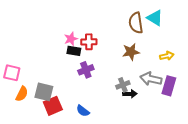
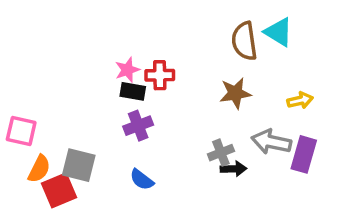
purple cross: (86, 70) -> (138, 126), moved
red square: (53, 106) -> (59, 190), moved
blue semicircle: (83, 111) -> (142, 180), moved

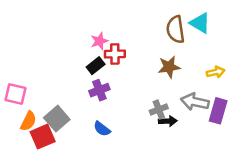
pink star: (127, 70) -> (99, 41), moved
black rectangle: (133, 91) -> (96, 66), turned -48
gray square: (79, 165) -> (57, 119), turned 35

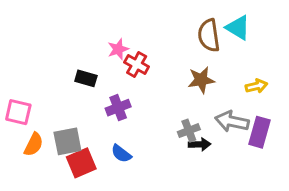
red cross: (115, 54) -> (137, 65), turned 30
black rectangle: (96, 66) -> (86, 78), moved, turned 54
gray square: (57, 119) -> (67, 141), turned 30
red square: (43, 137) -> (81, 163), moved

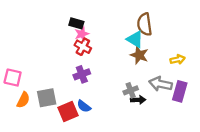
cyan triangle: (238, 28) -> (135, 39), moved
red cross: (137, 65) -> (83, 47), moved
black rectangle: (86, 78) -> (76, 23), moved
brown star: (201, 80) -> (139, 55), turned 30
red square: (81, 163) -> (68, 112), moved

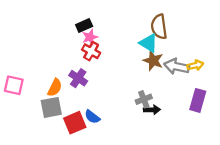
black rectangle: (76, 23) -> (84, 25), turned -40
purple cross: (82, 74) -> (78, 78), moved, turned -35
gray arrow: (160, 84) -> (177, 66), moved
orange semicircle: (23, 100) -> (55, 88), moved

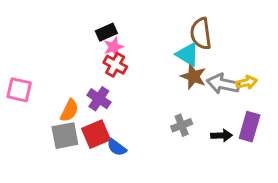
pink square: (14, 85) -> (19, 90), moved
black arrow: (152, 110) -> (221, 136), moved
red square: (75, 123) -> (96, 134), moved

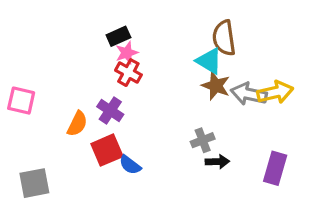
yellow arrow: (247, 82) -> (275, 92), size x1.5
purple rectangle: (250, 127) -> (275, 168), moved
gray square: (65, 136) -> (34, 183), moved
black arrow: (221, 136) -> (217, 162), moved

